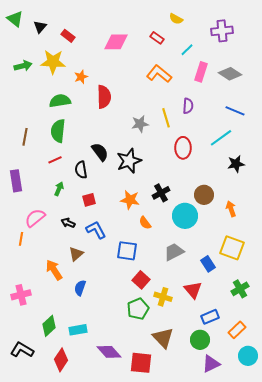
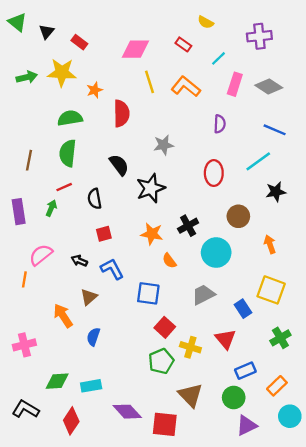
yellow line: (166, 118) -> (149, 82), moved
black semicircle: (100, 152) -> (119, 165), moved
green arrow: (59, 189) -> (51, 208), moved
brown circle: (204, 195) -> (238, 216), moved
green diamond: (49, 326) -> (57, 381), turned 40

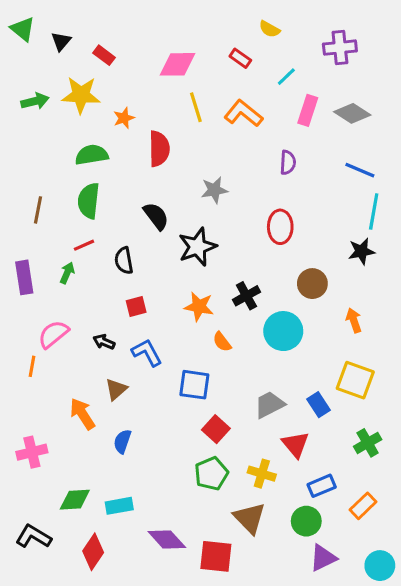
cyan line: (258, 161) -> (374, 212), moved, turned -44
gray trapezoid: (203, 295) -> (269, 405), moved
yellow cross: (190, 347) -> (262, 474), moved
cyan circle: (290, 416) -> (380, 566), moved

